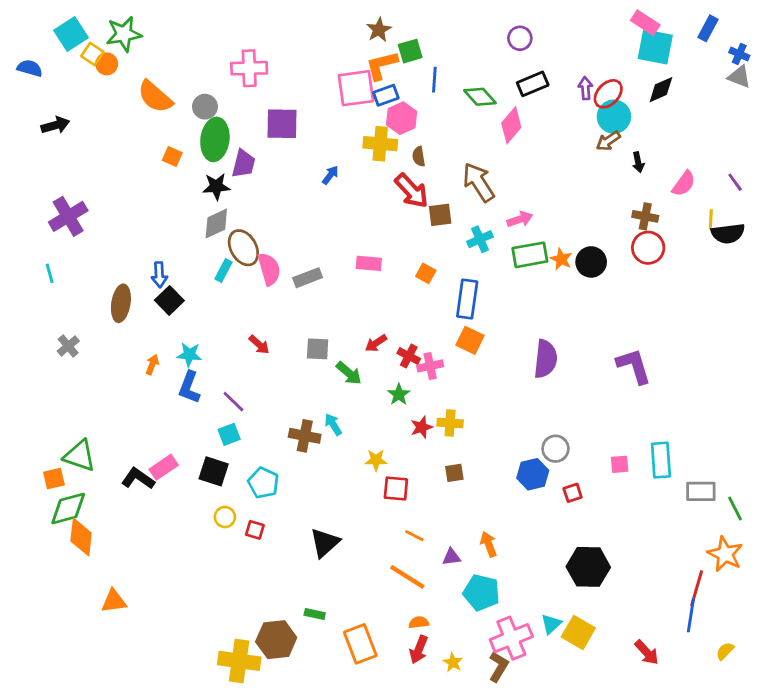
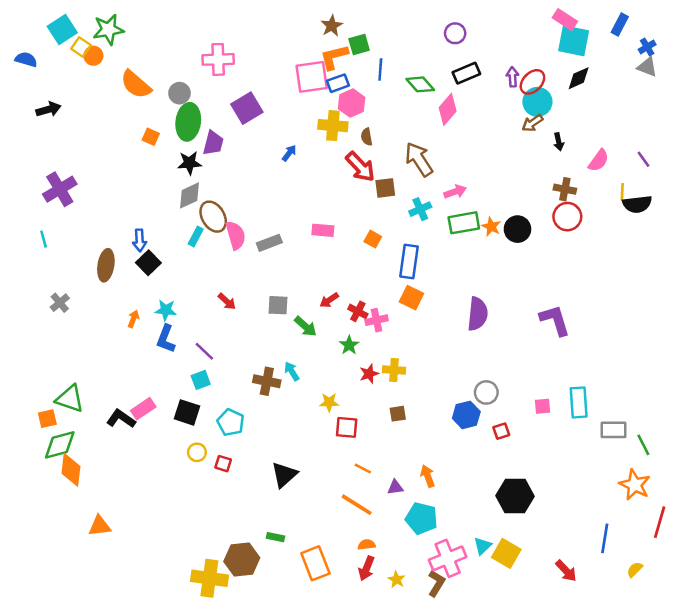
blue cross: (739, 54) -> (647, 47), turned 35
purple square: (282, 124) -> (247, 108), turned -32
red line: (697, 588) -> (660, 522), moved

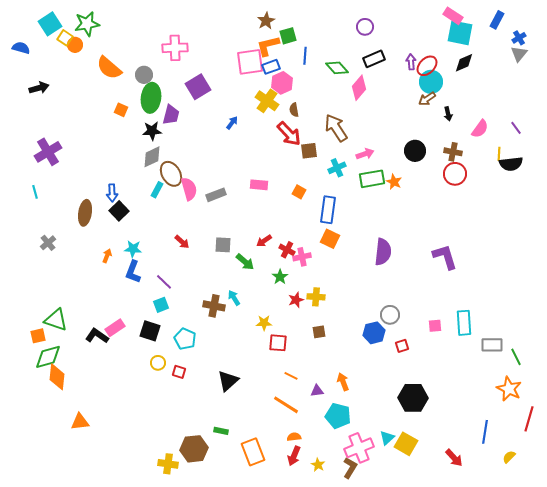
gray triangle: (647, 67) -> (519, 54), turned 48
yellow cross: (333, 126) -> (267, 101), turned 30
black circle: (517, 229) -> (415, 151), moved
yellow cross: (209, 578) -> (168, 464), size x0.7

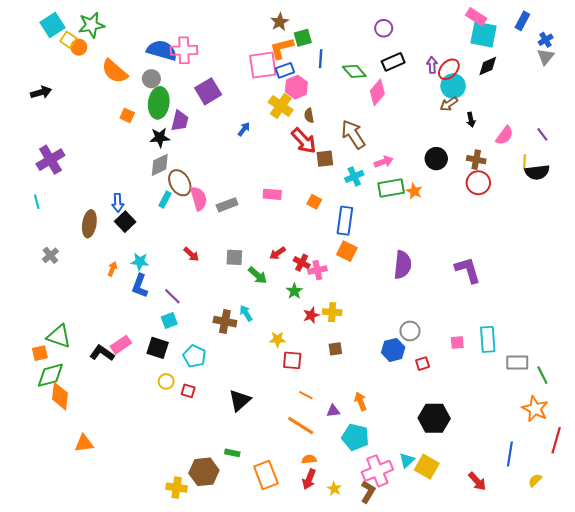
blue semicircle: (21, 48) -> (162, 50), moved, size x1.6

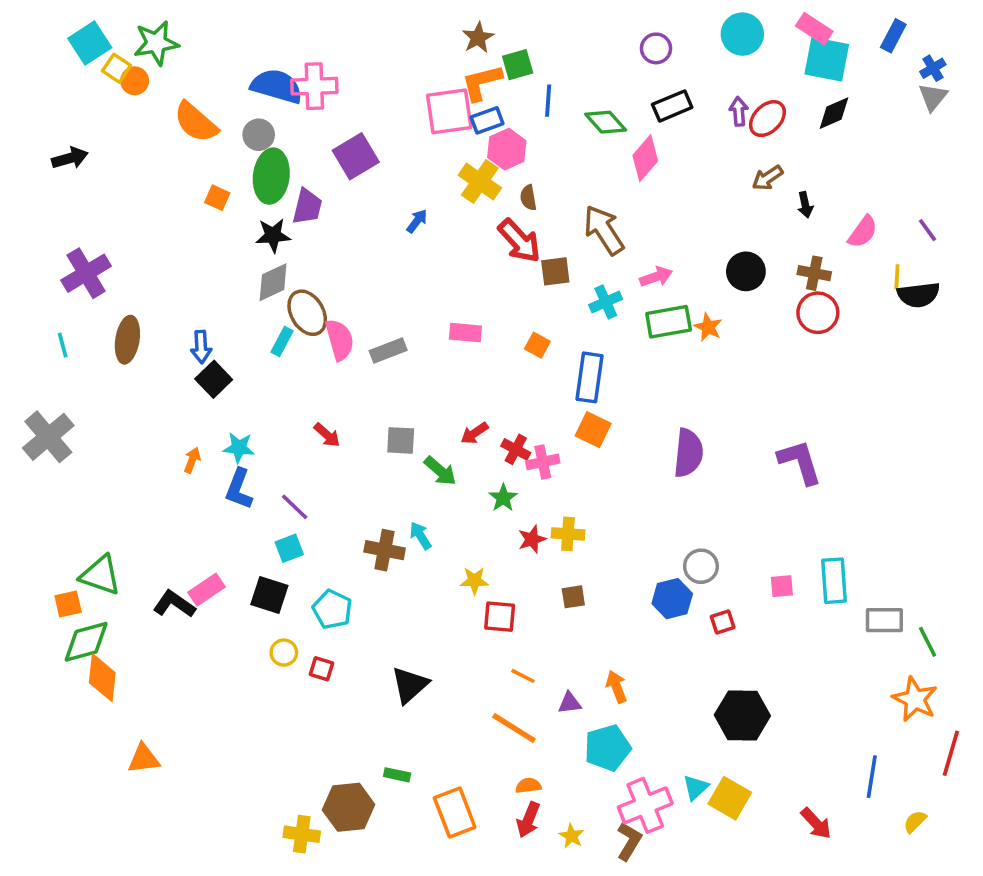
cyan circle: (453, 86) -> (742, 34), moved
brown ellipse: (89, 224) -> (127, 340), moved
gray cross: (50, 255) -> (48, 437), moved, size x1.8
cyan pentagon: (355, 437) -> (607, 748), turned -30

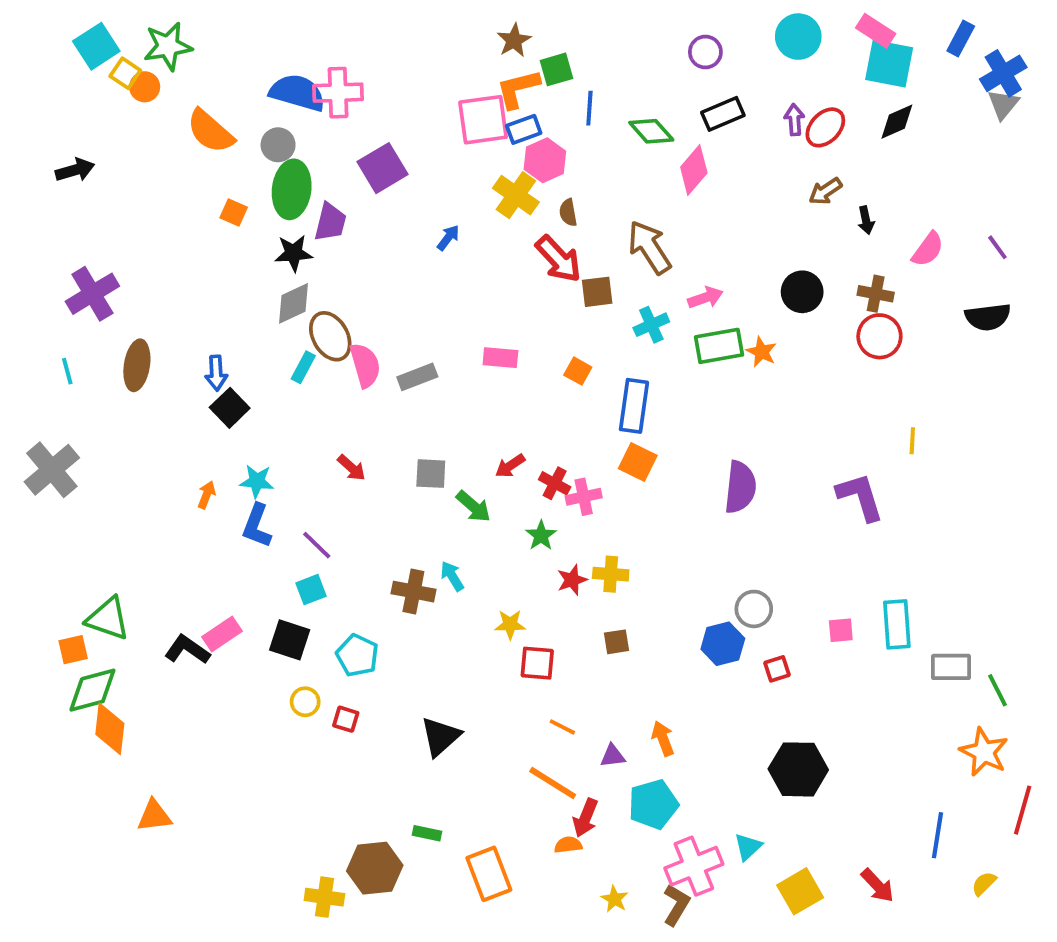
blue cross: (933, 68) -> (1003, 73), size x1.6
yellow line: (897, 277) -> (912, 441), moved
yellow square: (730, 798) -> (800, 891), moved, turned 30
red arrow: (528, 820) -> (586, 818), moved

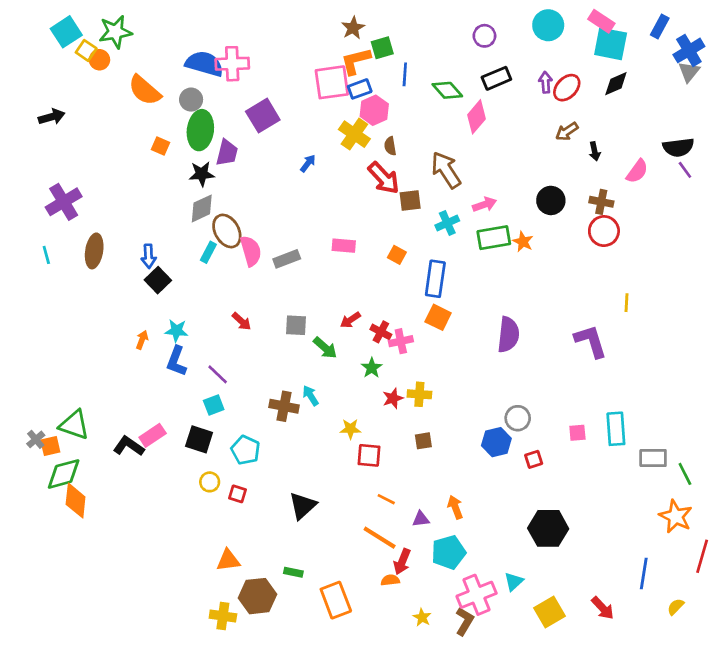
black semicircle: (988, 317) -> (678, 147), moved
gray cross: (52, 470) -> (36, 439), moved, size x0.5
orange triangle: (154, 816) -> (228, 560), moved

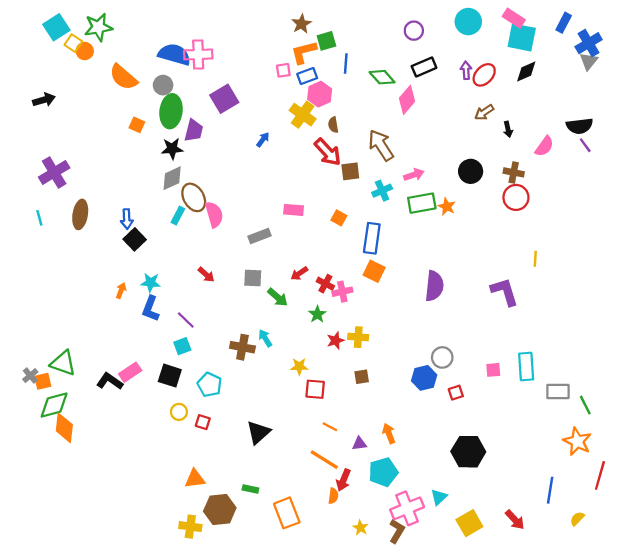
pink square: (332, 82) -> (283, 70), size x0.5
gray rectangle: (287, 259) -> (260, 236), moved
orange semicircle: (390, 580) -> (333, 496), turned 105

